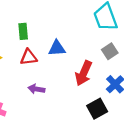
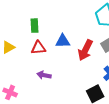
red arrow: (84, 73) -> (85, 50), moved

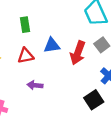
green rectangle: (34, 26) -> (25, 25), moved

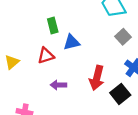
green rectangle: (25, 25) -> (53, 26), moved
red arrow: (78, 53) -> (97, 78), moved

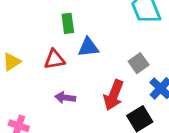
gray square: (123, 37) -> (139, 63), moved

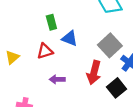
blue triangle: (88, 47) -> (70, 38), turned 35
gray square: (139, 63) -> (110, 45), size x1.5

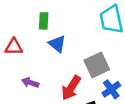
red triangle: (45, 51) -> (14, 47), moved

